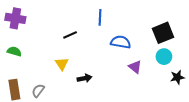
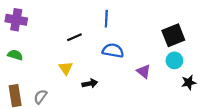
blue semicircle: (121, 42) -> (113, 51), moved

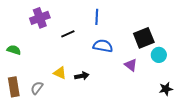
purple cross: (16, 20) -> (40, 18), moved, turned -30
black square: (173, 35) -> (144, 38), moved
yellow triangle: (66, 68) -> (60, 73), moved, turned -32
black star: (189, 82) -> (166, 89), moved

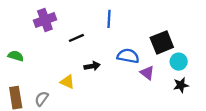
blue semicircle: (103, 46) -> (128, 56), moved
black arrow: (82, 76) -> (92, 66), moved
black star: (166, 89) -> (181, 85), moved

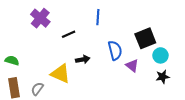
purple cross: (45, 20) -> (40, 18), turned -30
green semicircle: (16, 56) -> (12, 61), moved
blue semicircle: (128, 56) -> (115, 50), turned 66
yellow triangle: (67, 82) -> (60, 74), size x1.5

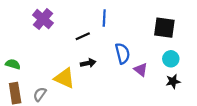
black line: (69, 34) -> (83, 36), moved
black square: (145, 38) -> (164, 28), moved, turned 30

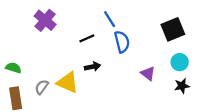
blue line: (104, 18) -> (110, 19), turned -35
black square: (164, 28) -> (173, 29), turned -30
blue semicircle: (122, 53) -> (122, 42), moved
gray semicircle: (40, 94) -> (42, 87), moved

